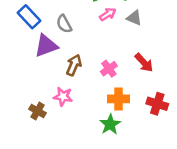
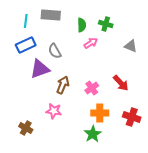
blue rectangle: (29, 17) -> (26, 45), turned -72
gray triangle: (134, 18) -> (131, 46), moved
brown cross: (38, 111) -> (26, 128), moved

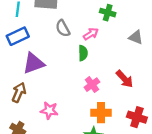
green semicircle: (82, 25) -> (83, 53), moved
gray semicircle: (55, 51) -> (63, 28), moved
brown arrow: (63, 85) -> (19, 92), moved

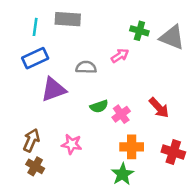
gray semicircle: (63, 28) -> (86, 67), moved, turned 120
gray triangle: (136, 37) -> (172, 37), moved, size x1.5
green semicircle: (83, 53) -> (99, 106), moved, turned 72
brown arrow: (19, 92) -> (31, 140), moved

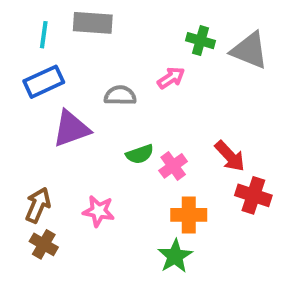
red cross: (173, 152) -> (253, 195), moved

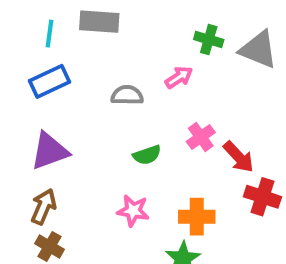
purple triangle: (71, 129) -> (49, 151), moved
pink cross: (173, 166) -> (201, 137), moved
pink star: (99, 211) -> (133, 211), moved

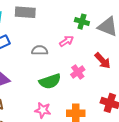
green semicircle: (147, 155) -> (50, 81), size x1.5
red arrow: (239, 157) -> (103, 61), moved

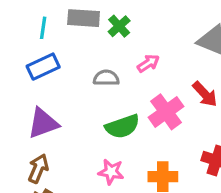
green cross: (82, 22) -> (119, 26), moved, turned 32
pink cross: (78, 72) -> (166, 112), size x1.5

